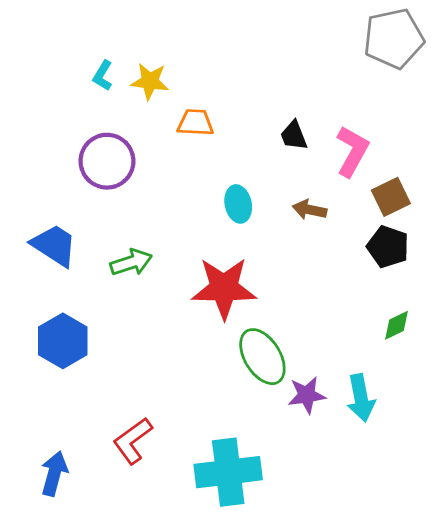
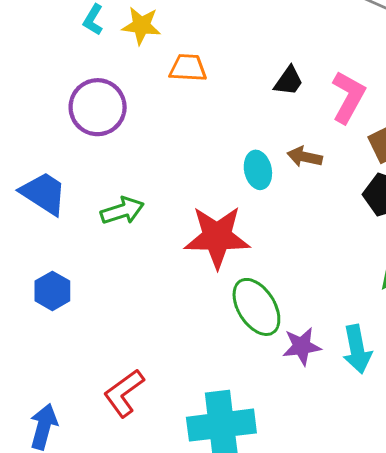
black trapezoid: (294, 135) -> (289, 81), turned -124
cyan ellipse: (238, 204) -> (258, 170), moved
blue hexagon: (63, 341) -> (52, 291), size x0.7

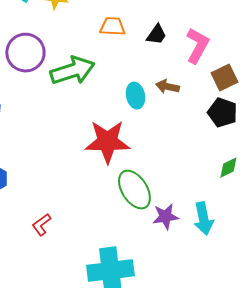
orange trapezoid: (188, 68) -> (112, 27), moved
green arrow: (122, 211) -> (72, 71), moved, size x1.5
red L-shape: (124, 393) -> (41, 225), moved, size x0.7

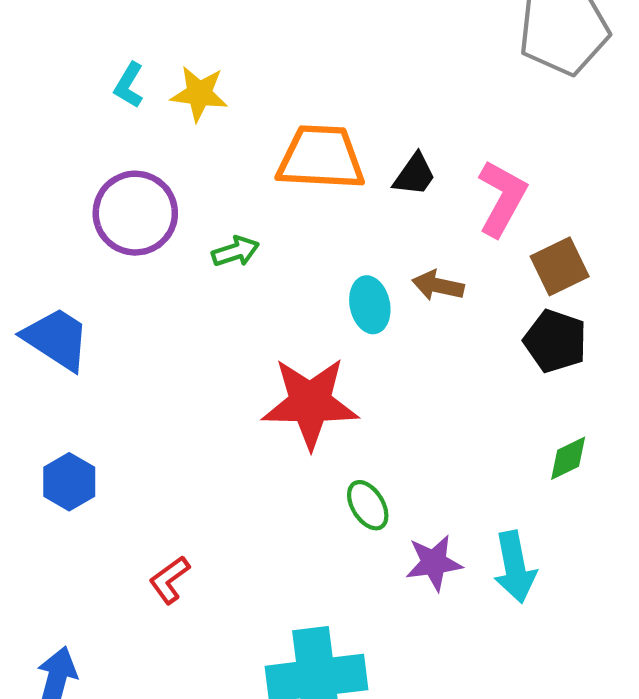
orange trapezoid: (112, 27) -> (321, 158), size x1.6
green arrow: (72, 71) -> (236, 251), size x0.5
green ellipse: (134, 190) -> (368, 505), size x0.6

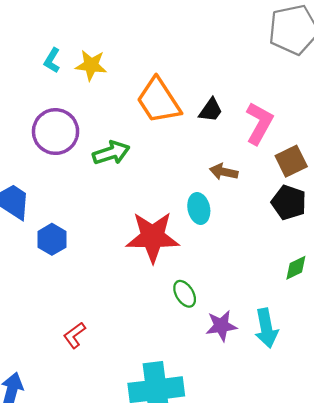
orange trapezoid: (321, 158) -> (159, 101), turned -126
green arrow: (236, 251) -> (111, 153), size x1.4
cyan ellipse: (370, 305) -> (199, 208), moved
blue hexagon: (69, 482) -> (52, 239), moved

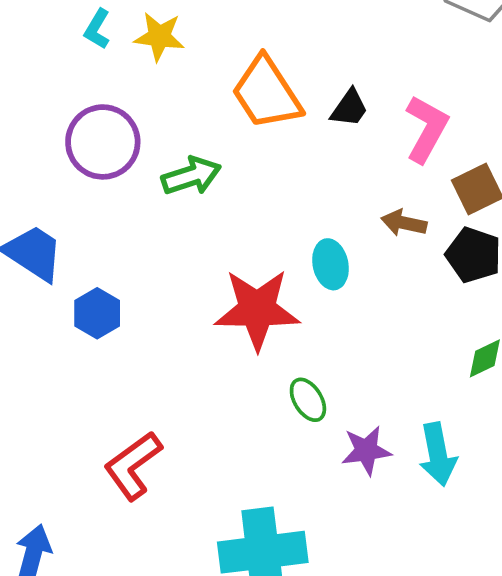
brown arrow: (224, 172) -> (404, 223), moved
red L-shape: (74, 335) -> (133, 466), size x1.6

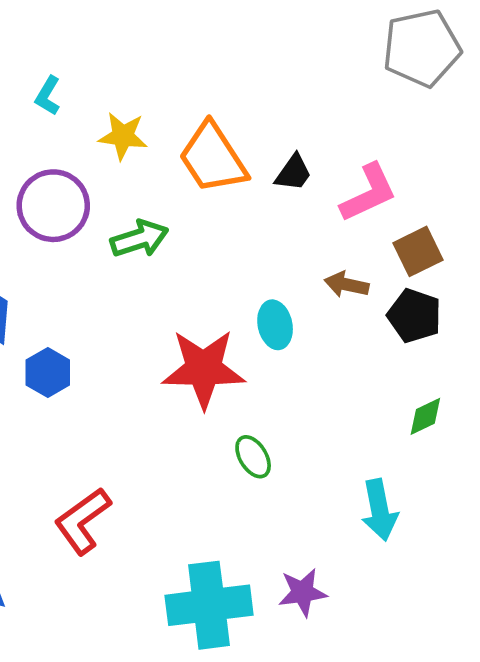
yellow star: (159, 37) -> (123, 136), moved
pink L-shape: (426, 129) -> (369, 193), turned 36
purple star: (366, 451) -> (303, 592), moved

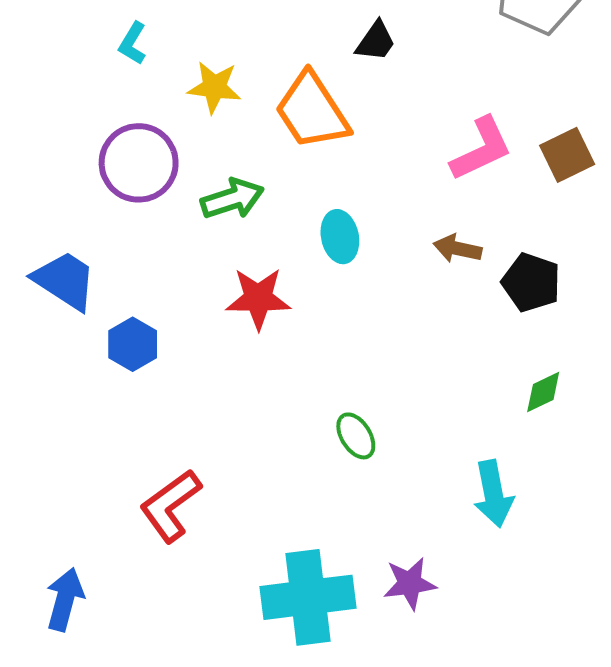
black trapezoid: (293, 173) -> (376, 41), moved
brown square: (418, 251) -> (567, 155), moved
cyan ellipse: (275, 325) -> (340, 237), moved
red star: (204, 369) -> (258, 298), moved, size x0.7

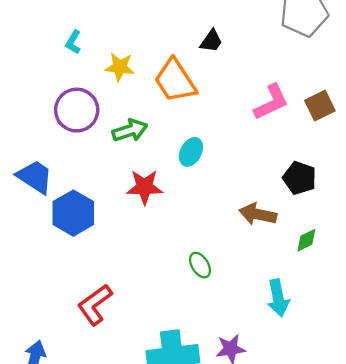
cyan ellipse: (340, 237) -> (191, 152), turned 40
brown arrow: (457, 249) -> (258, 214), moved, size x1.4
blue hexagon: (133, 344) -> (73, 213), size x1.5

